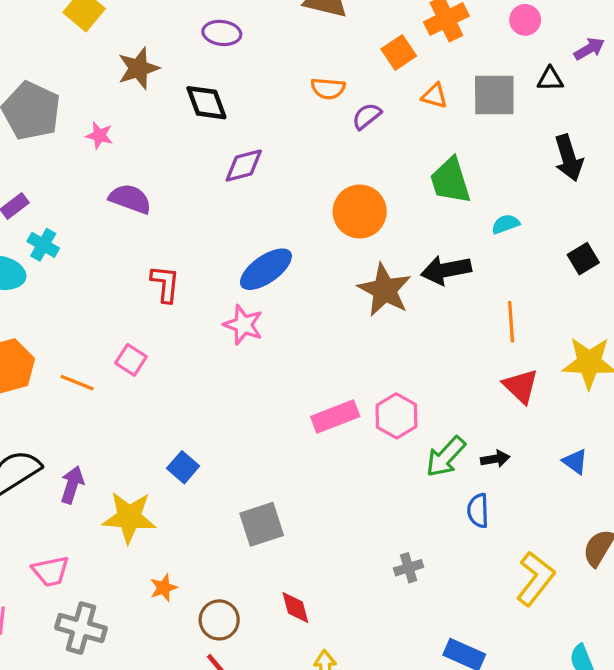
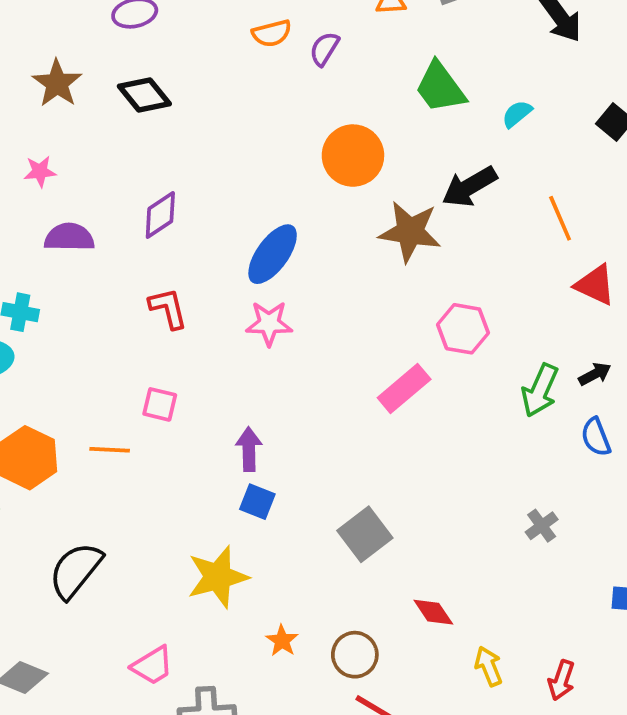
purple diamond: (244, 166) -> (160, 215), moved
purple semicircle: (130, 199) -> (69, 237), moved
pink hexagon: (396, 416) -> (463, 329), moved
purple arrow: (72, 485) -> (249, 449), moved

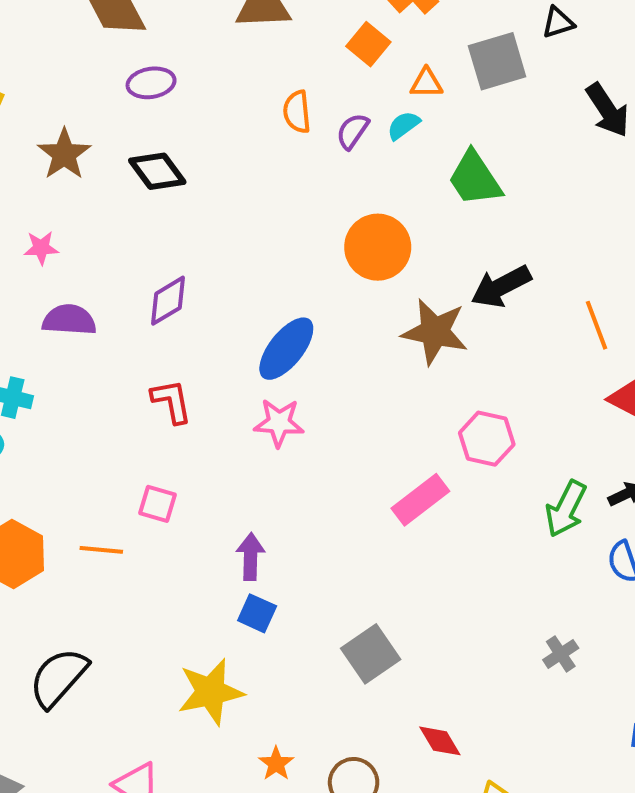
orange semicircle: (272, 33) -> (297, 112), turned 96
cyan semicircle: (517, 114) -> (403, 125), moved

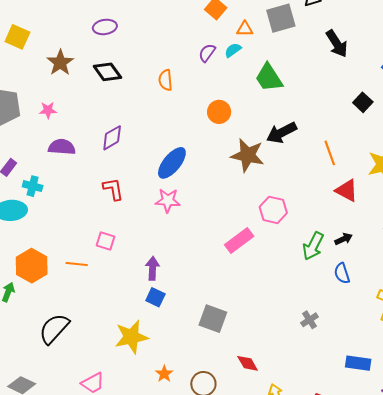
orange semicircle: (297, 112) -> (166, 80), moved
orange circle: (378, 247) -> (219, 112), size x0.7
gray square: (371, 654) -> (213, 319), turned -36

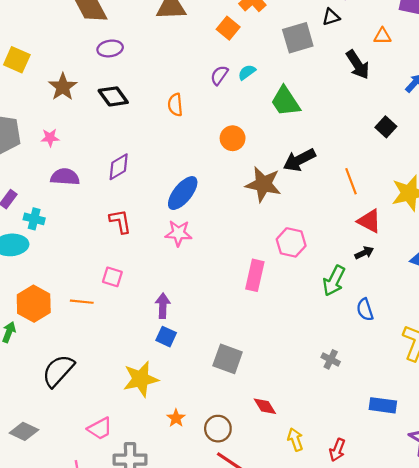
orange triangle: (245, 29) -> (382, 36), moved
black arrow: (344, 239) -> (364, 253), moved
pink rectangle: (239, 241) -> (255, 275), turned -40
gray cross: (310, 320) -> (331, 359), turned -30

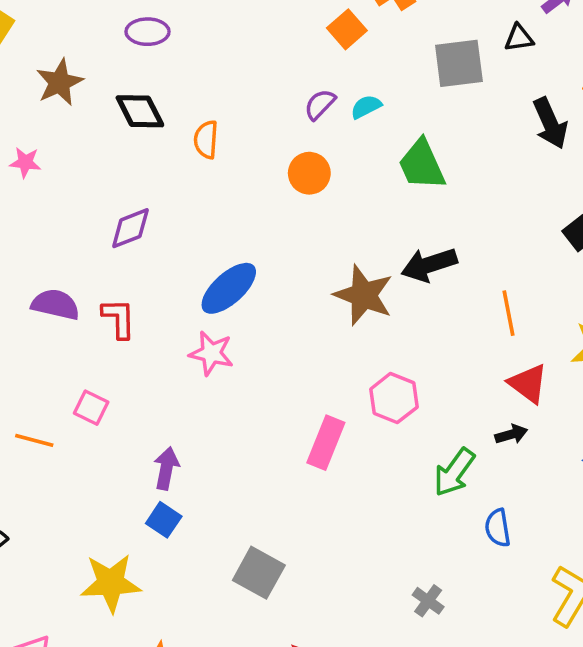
orange semicircle: (175, 105) -> (206, 140), moved
orange circle: (233, 138) -> (309, 173), moved
purple semicircle: (65, 177) -> (55, 304), moved

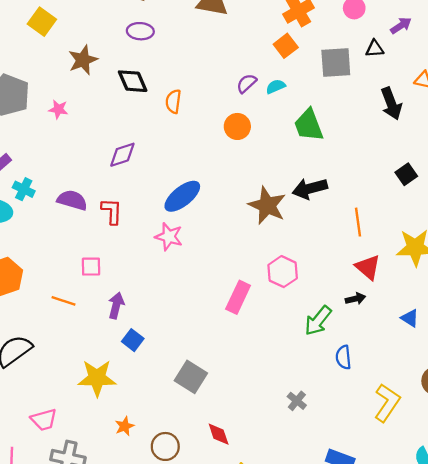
orange square: (347, 29) -> (286, 46), moved
pink square: (91, 408) -> (91, 267), turned -30
orange line: (34, 440) -> (64, 301), moved
purple arrow: (166, 468) -> (116, 305), moved

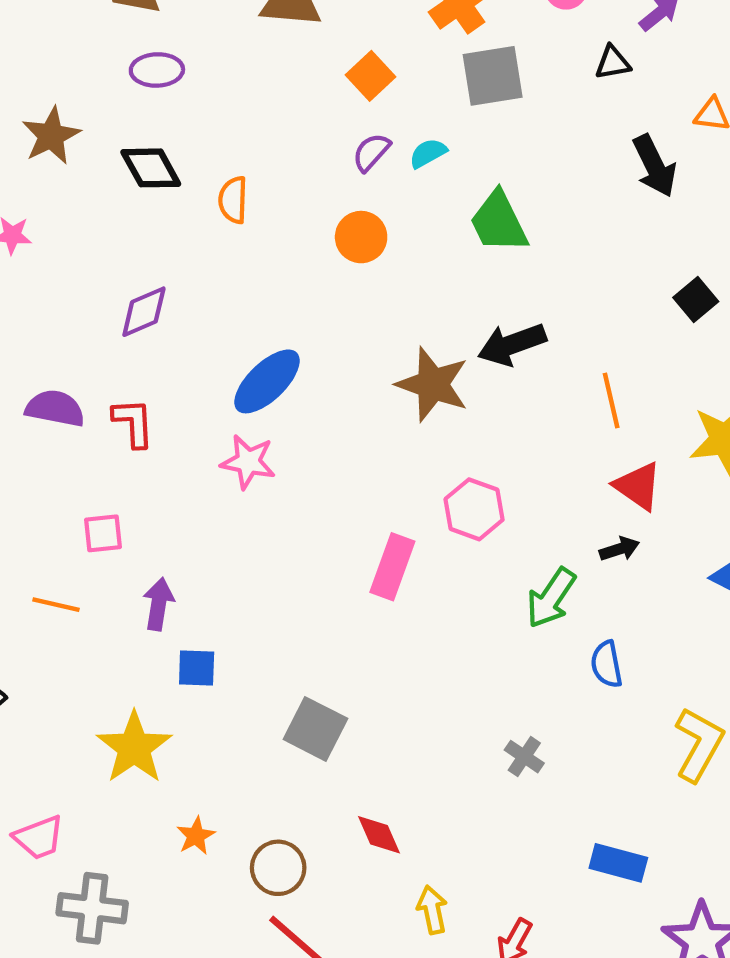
orange square: (286, 46) -> (370, 76), moved
gray square: (336, 63) -> (493, 76), moved
blue square: (133, 340) -> (197, 668), turned -30
yellow star: (97, 378) -> (134, 748), turned -30

